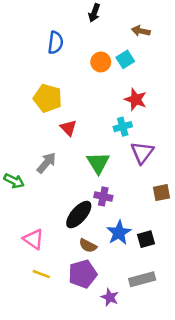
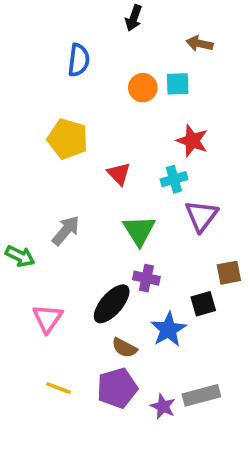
cyan square: (125, 59) -> (178, 84), turned 30
red triangle: (68, 128) -> (119, 174), moved
pink triangle: (34, 239) -> (47, 318), moved, turned 30
black square: (146, 239) -> (203, 304), moved
purple star: (110, 297) -> (163, 406), moved

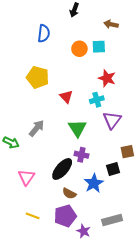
purple star: (163, 406) -> (84, 231), moved

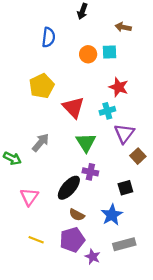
yellow pentagon: (38, 77) -> (42, 86), turned 30
red triangle: (66, 97) -> (73, 107), size x1.5
brown square: (127, 152) -> (138, 156), moved, turned -32
blue star: (94, 183) -> (112, 215), moved

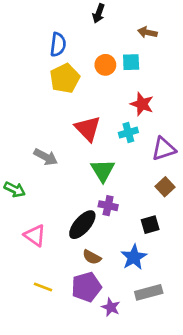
yellow pentagon: (42, 86) -> (65, 78), moved
purple triangle: (124, 133) -> (164, 149), moved, turned 35
gray arrow: (41, 142) -> (46, 157), moved, turned 78
pink triangle: (29, 197) -> (35, 235), turned -30

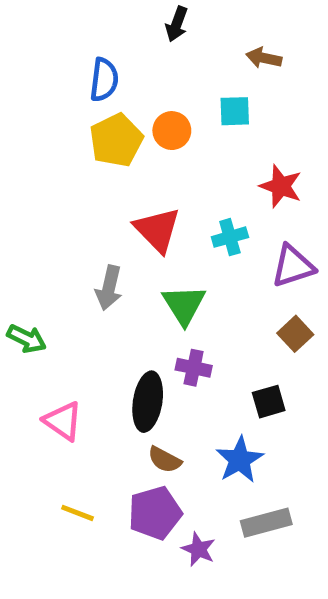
orange circle: (105, 65) -> (172, 131), moved
red star: (142, 104) -> (281, 186), moved
gray arrow: (46, 157) -> (109, 288), moved, turned 75
black ellipse: (82, 225) -> (148, 402), turned -32

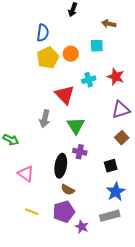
cyan cross: (230, 237) -> (89, 80), moved
blue star: (240, 460) -> (116, 192), moved

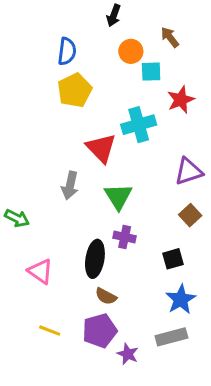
brown arrow: (109, 24) -> (170, 37), turned 40
orange circle: (71, 54) -> (131, 51), moved
red star: (116, 77) -> (181, 100), moved, turned 30
cyan cross: (89, 80) -> (139, 125), size x1.5

